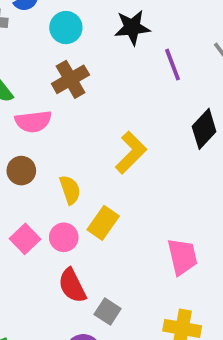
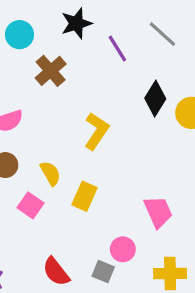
brown cross: (70, 79) -> (51, 71), moved
pink circle: (64, 237) -> (123, 249), moved
pink square: (25, 239) -> (30, 205), moved
red semicircle: (72, 286) -> (56, 272), moved

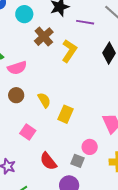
purple line: (117, 49) -> (85, 22), turned -48
yellow L-shape: (96, 131) -> (69, 51), moved
pink square: (30, 205) -> (28, 132), moved

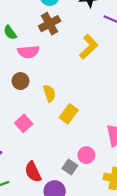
brown cross: (44, 37) -> (50, 24), moved
red semicircle: (48, 161) -> (33, 172), moved

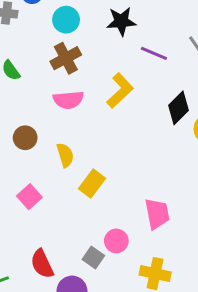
pink semicircle: (28, 52) -> (68, 100), moved

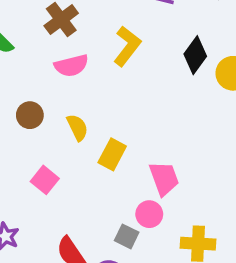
pink trapezoid: (157, 214) -> (164, 178), moved

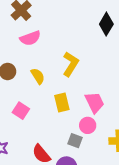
yellow L-shape: (127, 46) -> (71, 64), moved
yellow rectangle: (112, 154) -> (62, 103), moved, turned -36

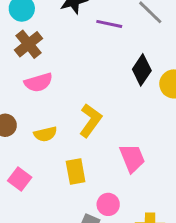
yellow semicircle: (38, 76) -> (45, 134), turned 105
pink trapezoid: (95, 102) -> (132, 158), moved

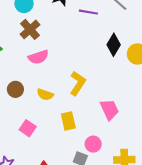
yellow semicircle: (45, 134) -> (45, 95), turned 35

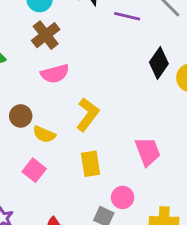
yellow L-shape: (78, 83) -> (88, 114), moved
yellow semicircle: (45, 95) -> (44, 134), moved

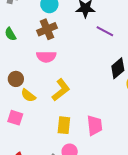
yellow rectangle: (90, 164) -> (64, 125), moved
pink square: (34, 170) -> (15, 118), turned -35

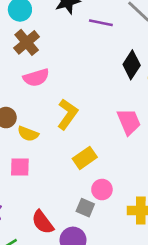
yellow rectangle: (64, 125) -> (85, 158), turned 66
pink trapezoid: (95, 125) -> (129, 122), moved

